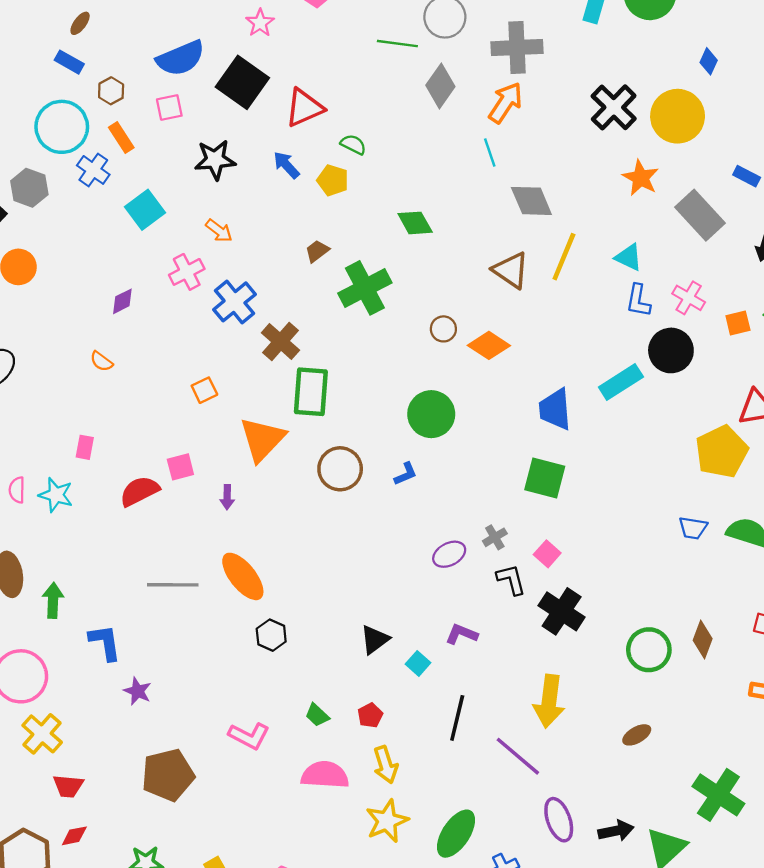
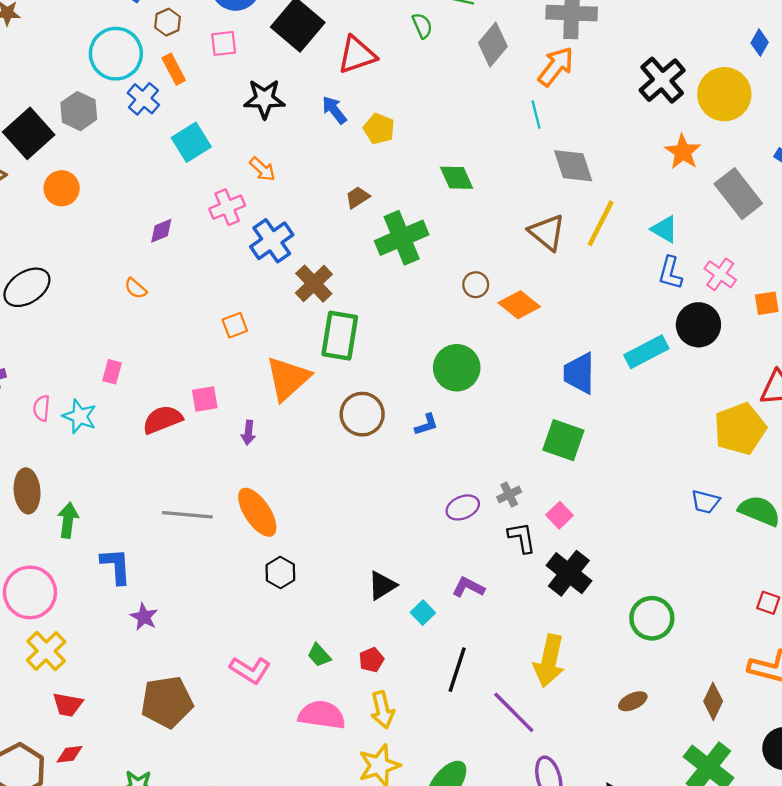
green semicircle: (353, 144) -> (422, 26), moved, turned 35
brown diamond: (703, 640) -> (713, 701), moved

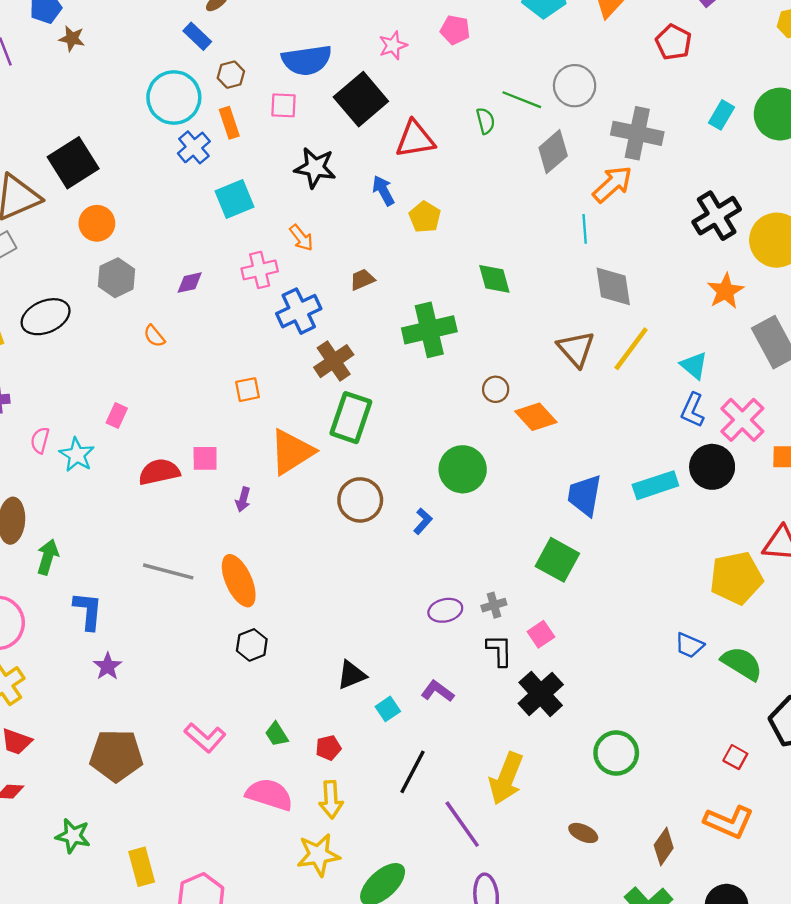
gray hexagon: (79, 111) -> (117, 278), moved
brown trapezoid: (358, 197) -> (362, 280), moved
pink cross: (720, 274) -> (742, 420), size x1.4
blue L-shape: (426, 425) -> (423, 521), turned -40
brown ellipse: (633, 701) -> (583, 833), turned 40

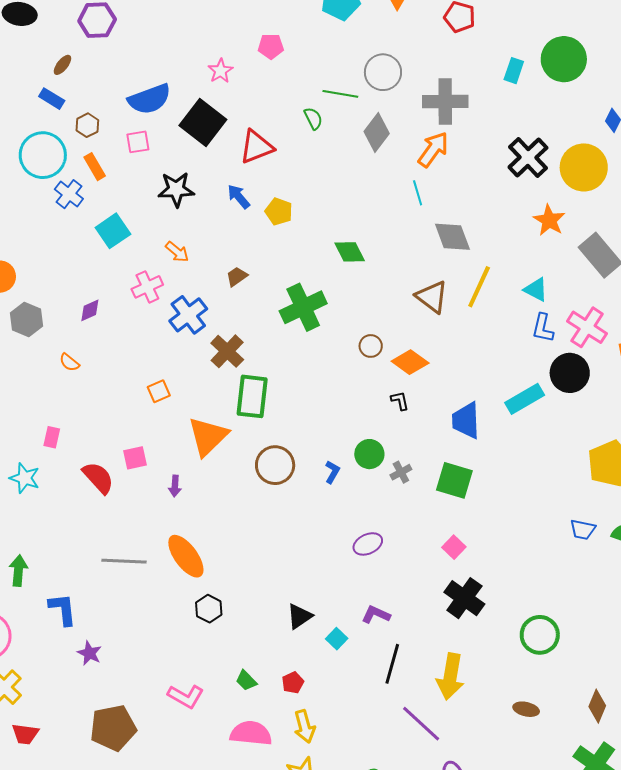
green circle: (463, 469) -> (369, 454), moved, size x0.7
red semicircle: (159, 472) -> (98, 478), turned 72
gray cross: (494, 605) -> (401, 472), moved
black L-shape: (499, 650) -> (400, 401), moved, size x0.7
black line: (412, 772) -> (392, 664), moved

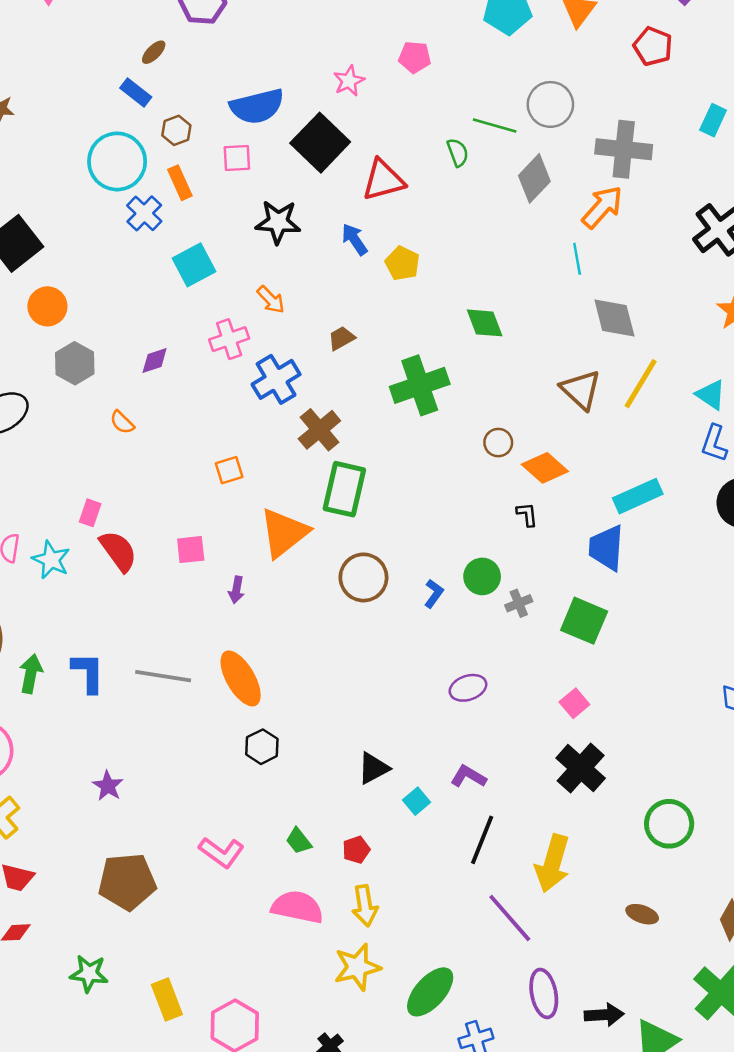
cyan rectangle: (525, 399) -> (638, 496), moved
red semicircle: (98, 478) -> (118, 551), moved
blue L-shape: (63, 609) -> (88, 673), moved

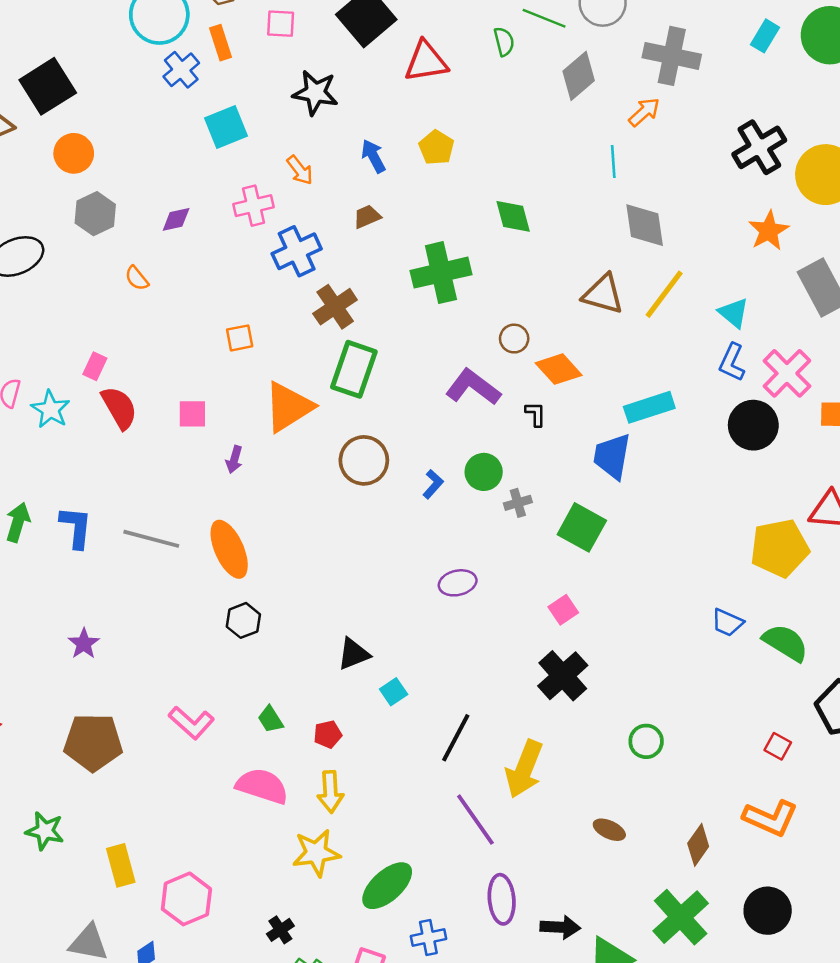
orange arrow: (602, 207) -> (644, 112), size x0.7
blue arrow: (355, 239) -> (373, 156), moved
brown triangle: (581, 390) -> (603, 294), turned -33
purple L-shape: (468, 776) -> (473, 387), moved, size x1.5
green circle: (669, 824) -> (646, 741), size x0.7

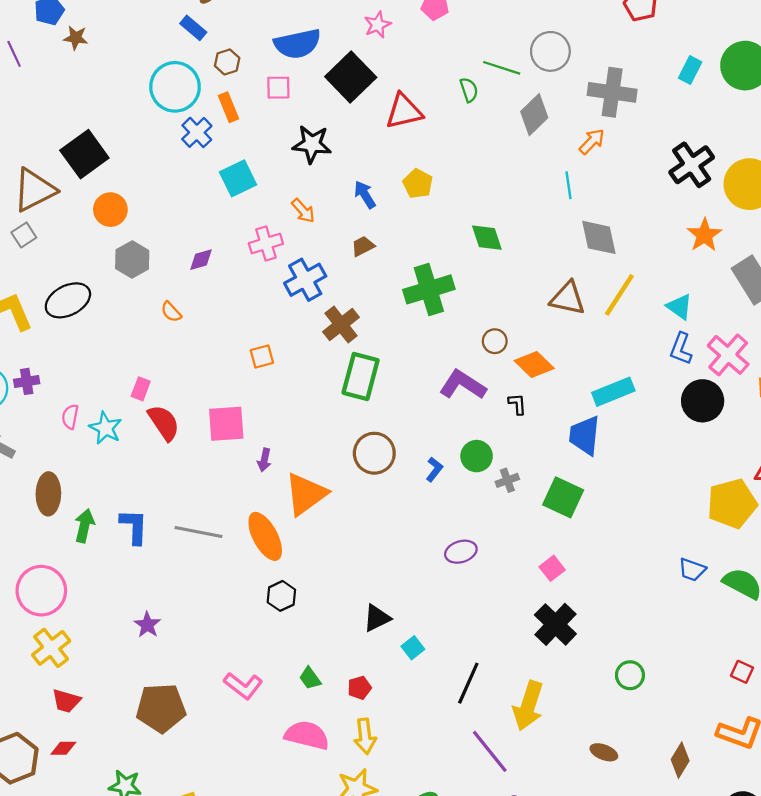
orange triangle: (288, 407) -> (306, 494), moved
pink square: (192, 414) -> (226, 424), size x1.5

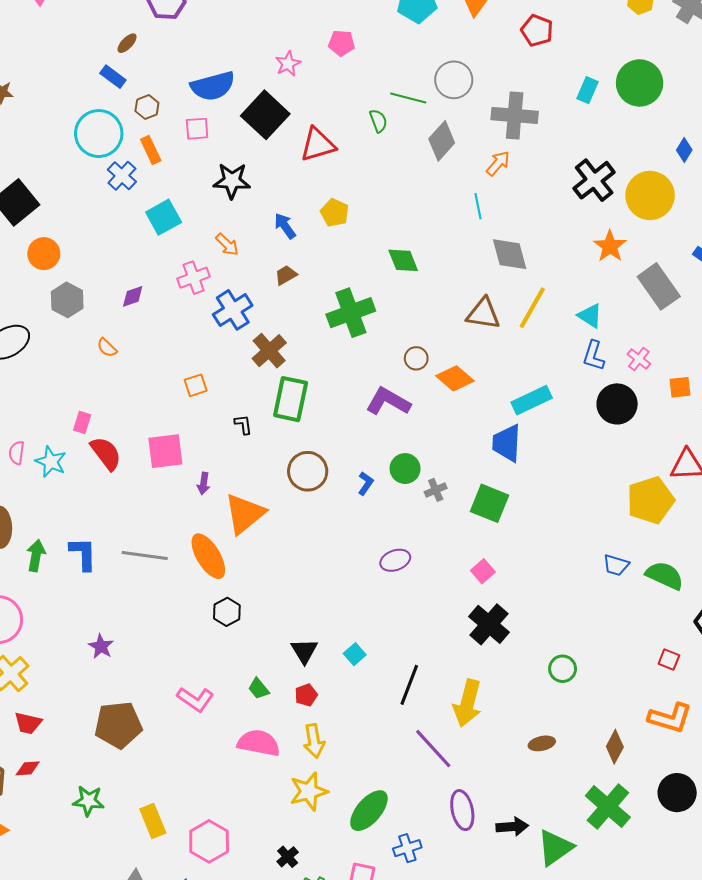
pink cross: (728, 355) -> (639, 359), size x0.6
black L-shape: (517, 404) -> (243, 424), moved
black triangle: (377, 618) -> (304, 651), moved, turned -32
brown ellipse: (604, 752) -> (542, 743), turned -30

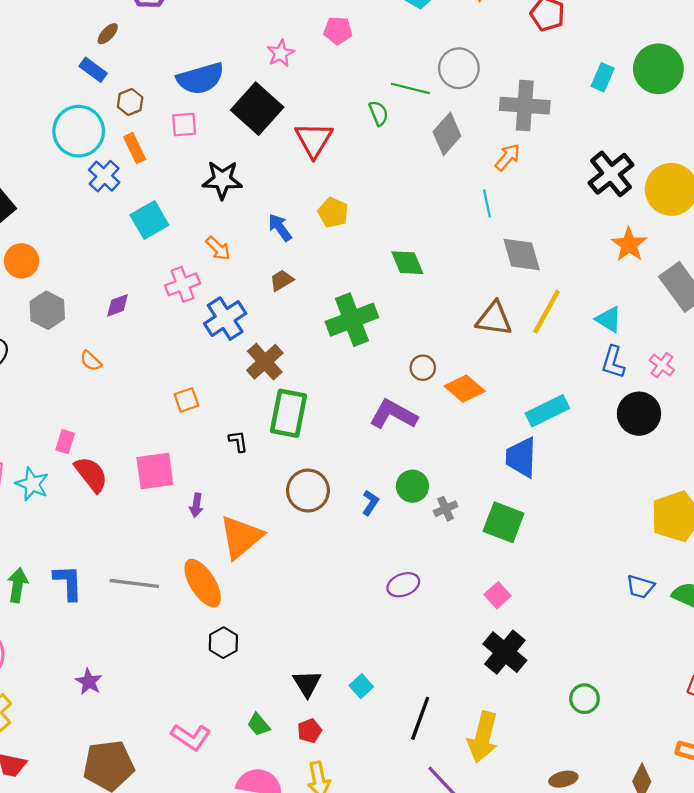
red triangle: (318, 145) -> (314, 140), turned -42

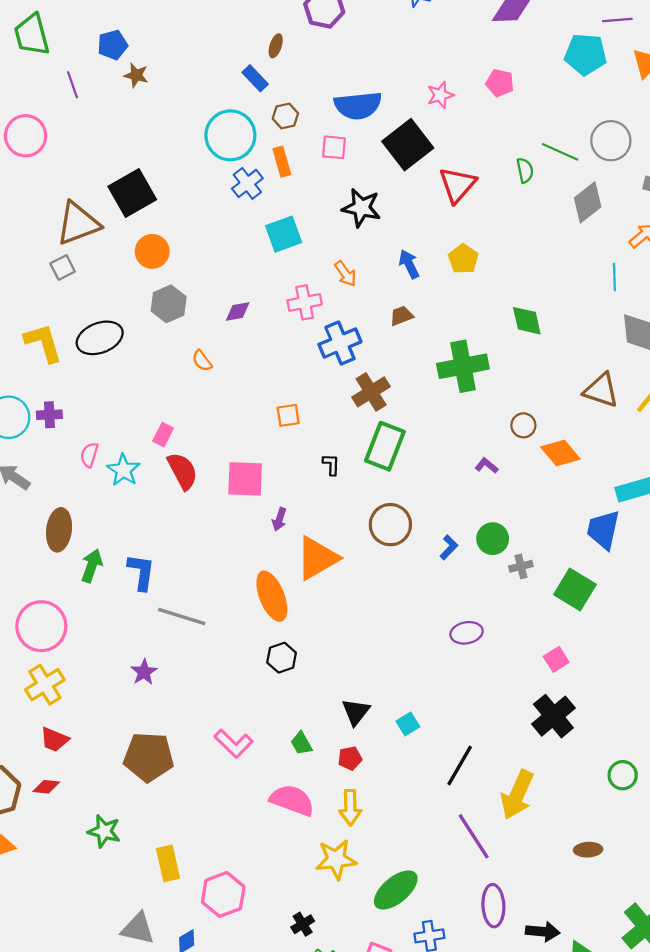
brown ellipse: (108, 34) -> (276, 46), turned -35
purple L-shape: (393, 414) -> (487, 466), size x0.5
gray line: (134, 583) -> (182, 617), moved

